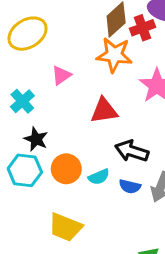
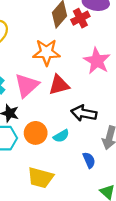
orange star: (114, 55) -> (46, 52), moved
pink triangle: (61, 75) -> (27, 85), moved, size x1.6
blue semicircle: (130, 186) -> (89, 160), moved, turned -119

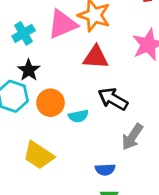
pink triangle: (27, 85) -> (62, 24), moved
blue semicircle: (89, 160) -> (105, 170), moved, turned 91

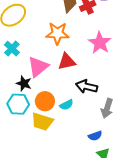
pink triangle: (62, 24) -> (38, 67), moved
cyan cross: (24, 33) -> (12, 49), moved
yellow trapezoid: (39, 155) -> (42, 122), moved

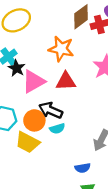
black star: (24, 83) -> (17, 68), moved
black arrow: (87, 86) -> (51, 110), moved

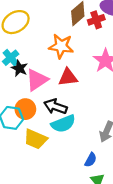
orange circle: (34, 120) -> (25, 109), moved
cyan semicircle: (57, 129) -> (63, 124), size x1.6
blue semicircle: (83, 168) -> (91, 160), turned -48

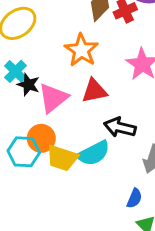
orange star: (61, 46) -> (81, 50), turned 30
black arrow: (55, 107) -> (120, 127), moved
yellow trapezoid: (35, 139) -> (62, 158), moved

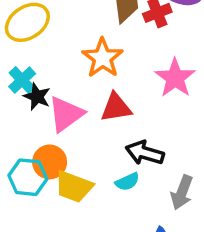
cyan semicircle: (94, 153) -> (127, 182), moved, size x0.6

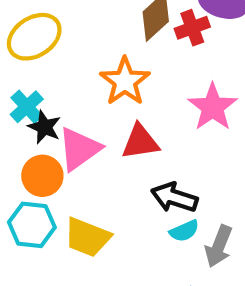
orange circle: (50, 162) -> (42, 176), moved
cyan semicircle: (127, 182) -> (184, 231), moved

